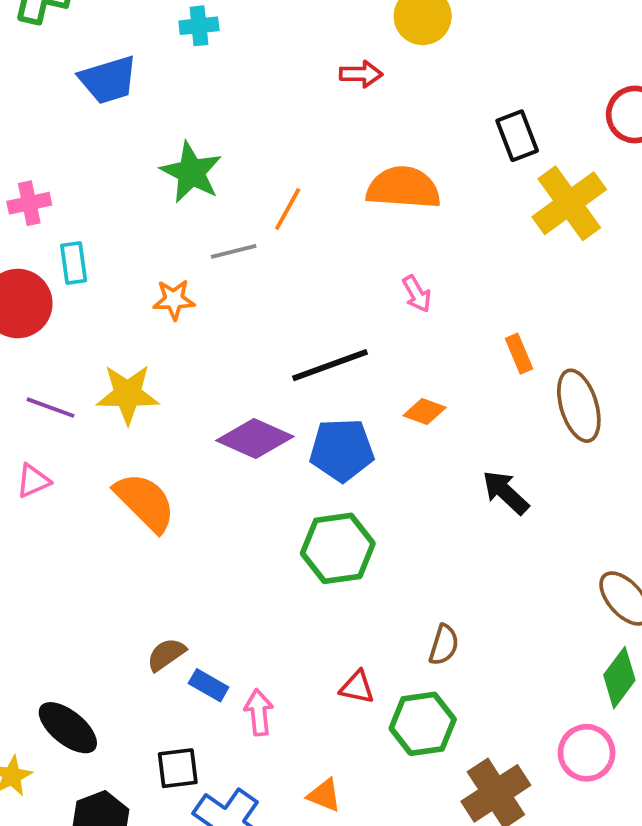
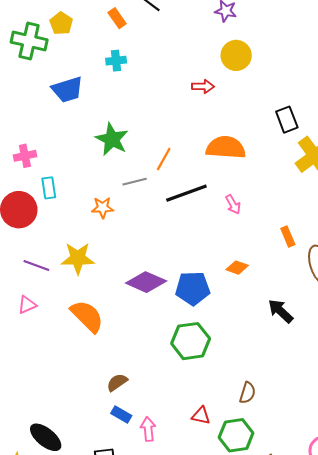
black line: (330, 365) -> (186, 193), moved
brown semicircle: (166, 654) -> (117, 382), moved

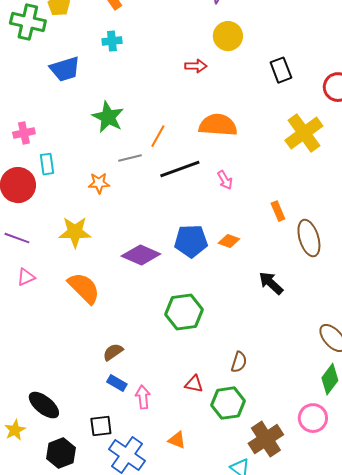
black rectangle: (287, 120) -> (281, 70), moved
purple line: (36, 266) -> (17, 238), moved
blue pentagon: (193, 288) -> (191, 241), moved

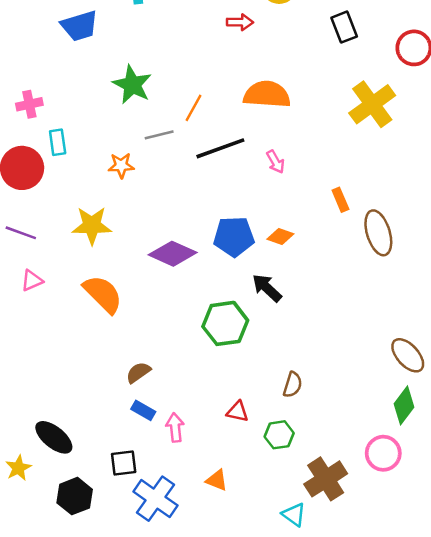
black arrow: (271, 283) -> (267, 288), moved
green hexagon: (228, 403) -> (279, 435), size x0.7

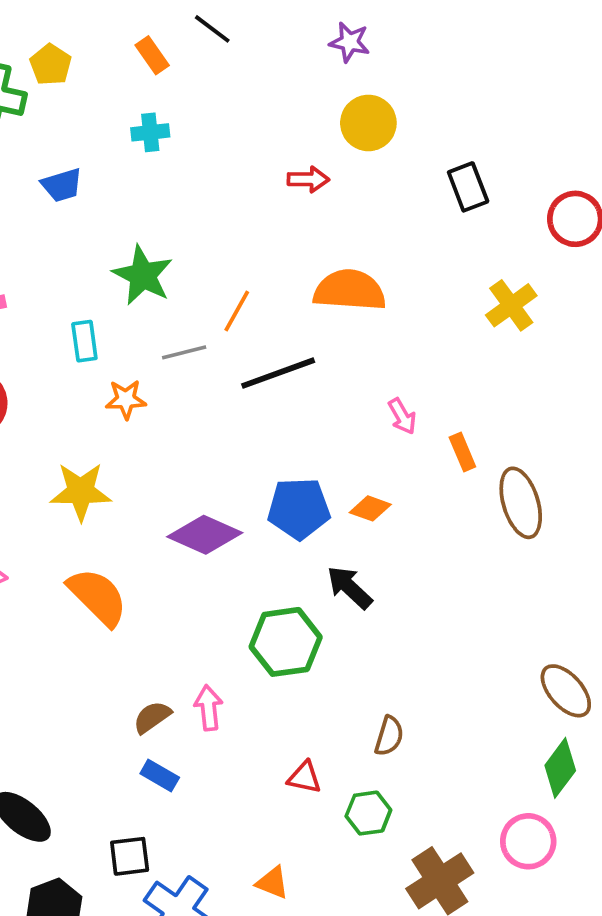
blue trapezoid: (80, 26) -> (62, 185), size x0.7
yellow cross: (372, 104) -> (511, 305), size x0.7
cyan rectangle: (58, 142) -> (84, 341), moved
pink arrow: (276, 162) -> (402, 416), moved
pink arrow: (175, 428) -> (209, 708), moved

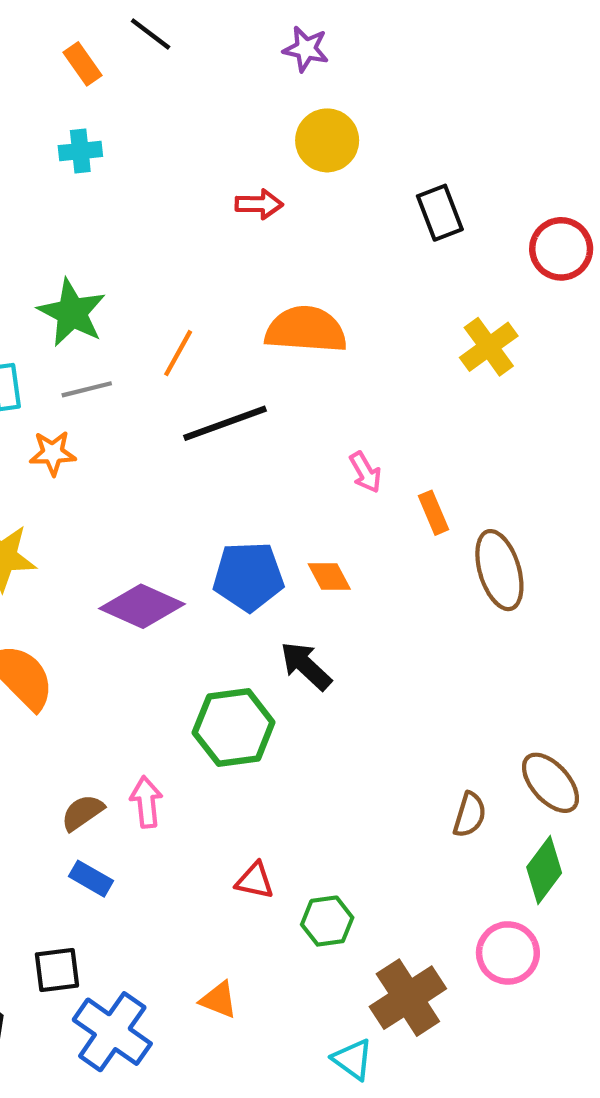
gray line: (184, 352) -> (87, 389), moved
orange diamond: (370, 508) -> (329, 576), turned 42
brown semicircle: (389, 736) -> (470, 815), moved

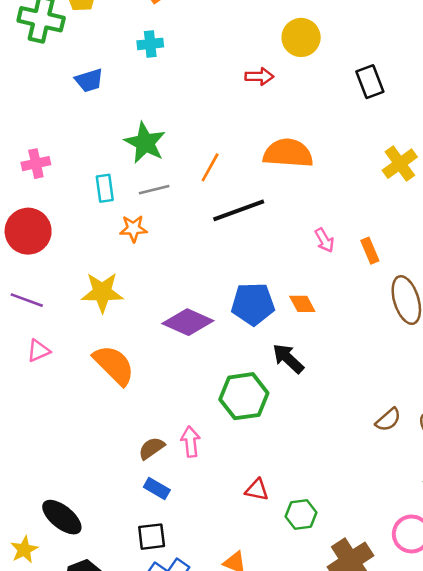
orange rectangle: (433, 513) -> (370, 251), moved
brown semicircle: (470, 815) -> (388, 420), moved, turned 32
black square: (57, 970) -> (152, 537), moved

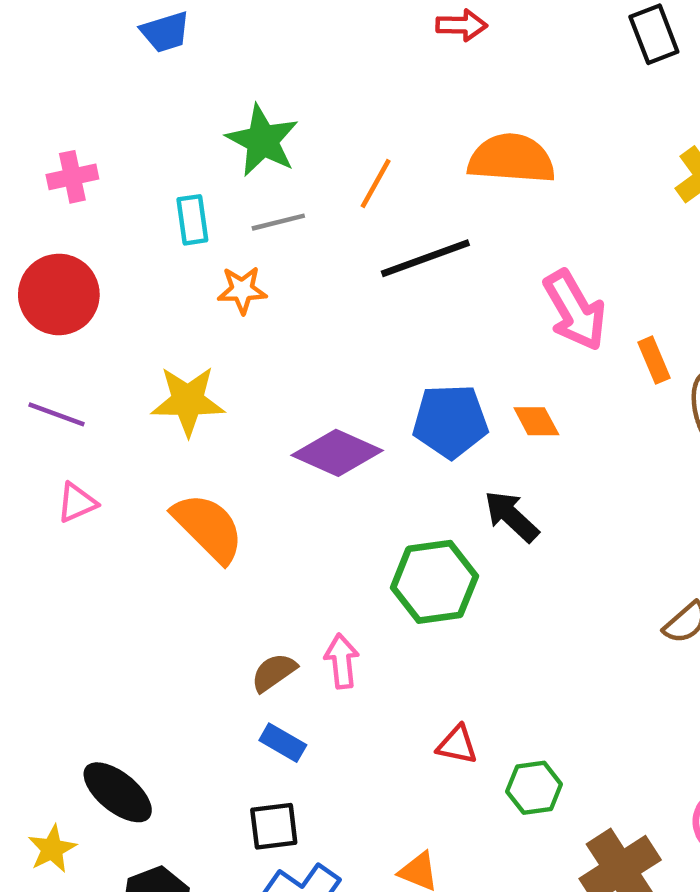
pink arrow: (324, 240) -> (575, 310), size x1.8
orange rectangle: (370, 251) -> (654, 360), moved

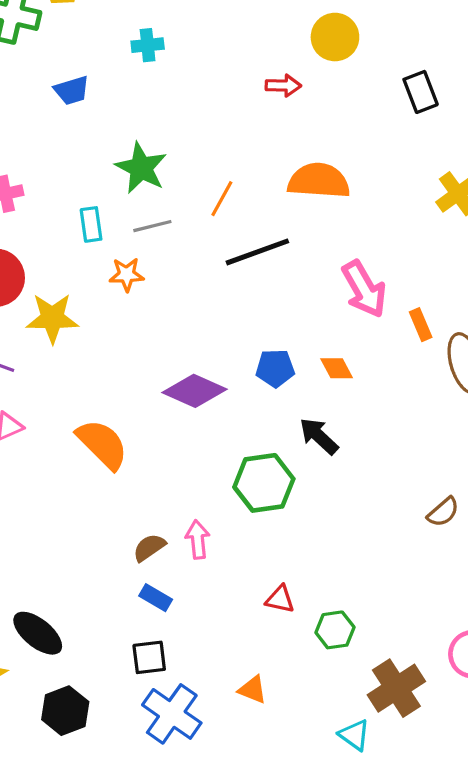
yellow star: (188, 401) -> (52, 318), moved
blue pentagon: (450, 421) -> (275, 368), size x0.7

